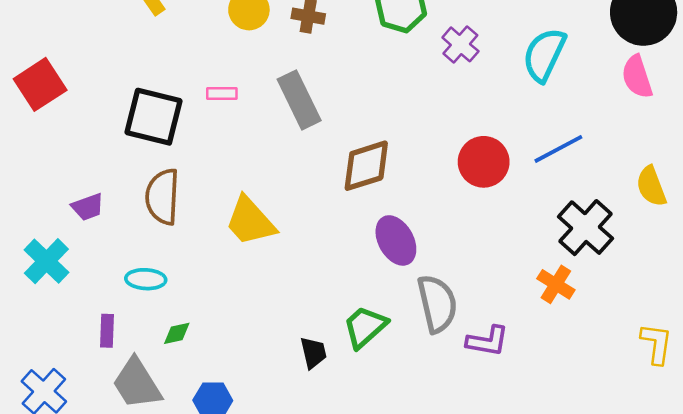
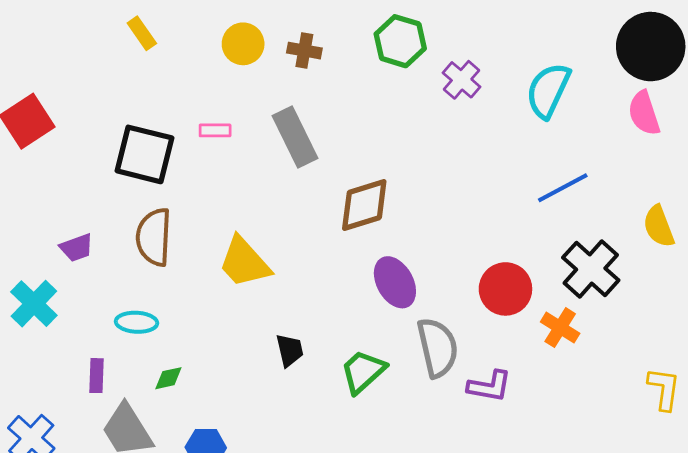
red circle: (484, 162) -> (505, 289), moved
black trapezoid: (313, 353) -> (290, 350), moved

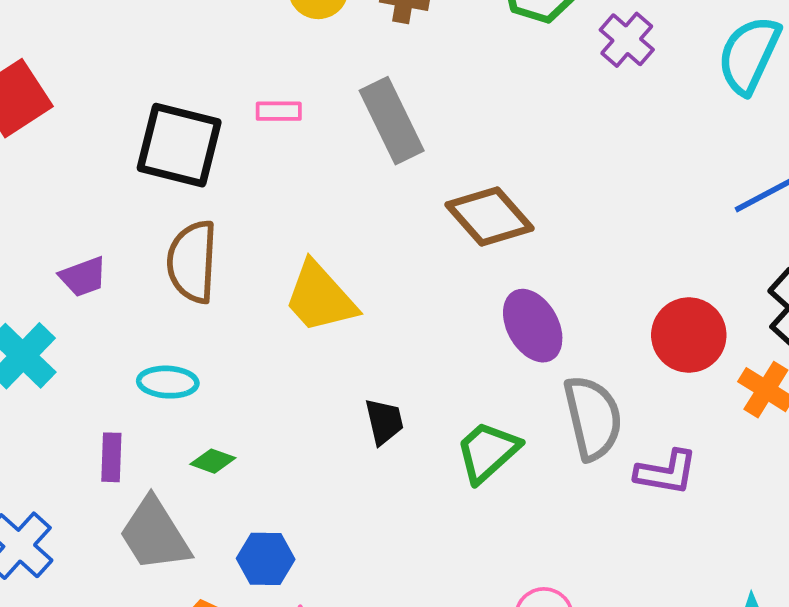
brown diamond: (364, 205) -> (489, 217), turned 66
green diamond: (168, 378) -> (213, 461), turned 32

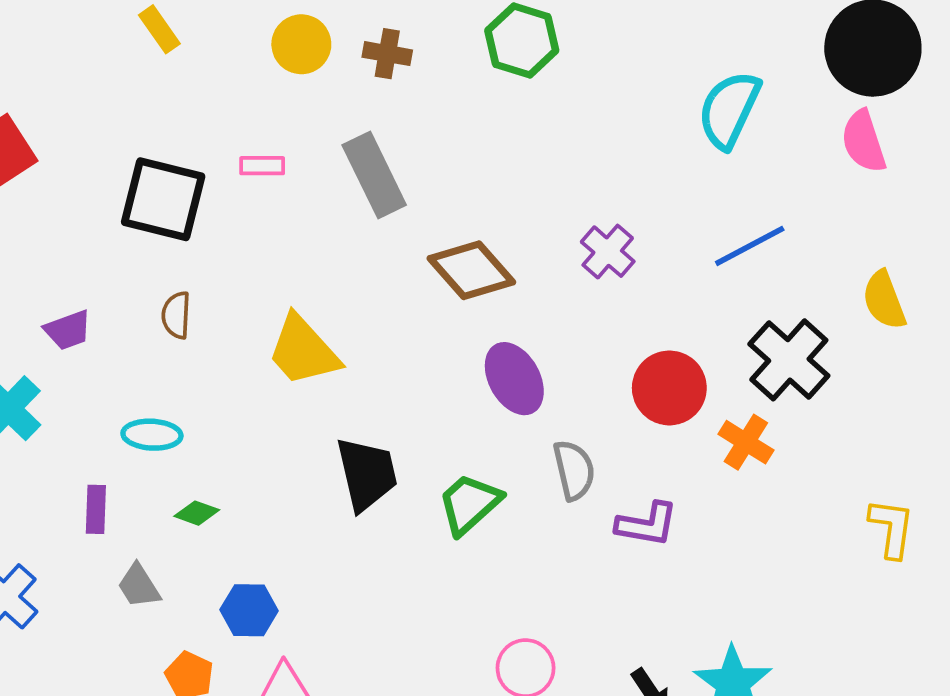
purple cross: (627, 40) -> (608, 252), moved
brown semicircle: (192, 262) -> (176, 315), size x0.6
gray semicircle: (593, 418) -> (574, 470), size x0.7
black trapezoid: (384, 422) -> (367, 474), size x1.6
gray trapezoid: (155, 534) -> (139, 586), size x0.6

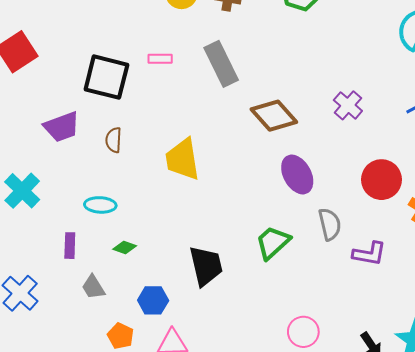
purple trapezoid: (68, 330) -> (62, 127), moved, size x1.4
yellow trapezoid: (303, 351) -> (183, 159), turned 33
black trapezoid: (367, 474) -> (206, 266), moved

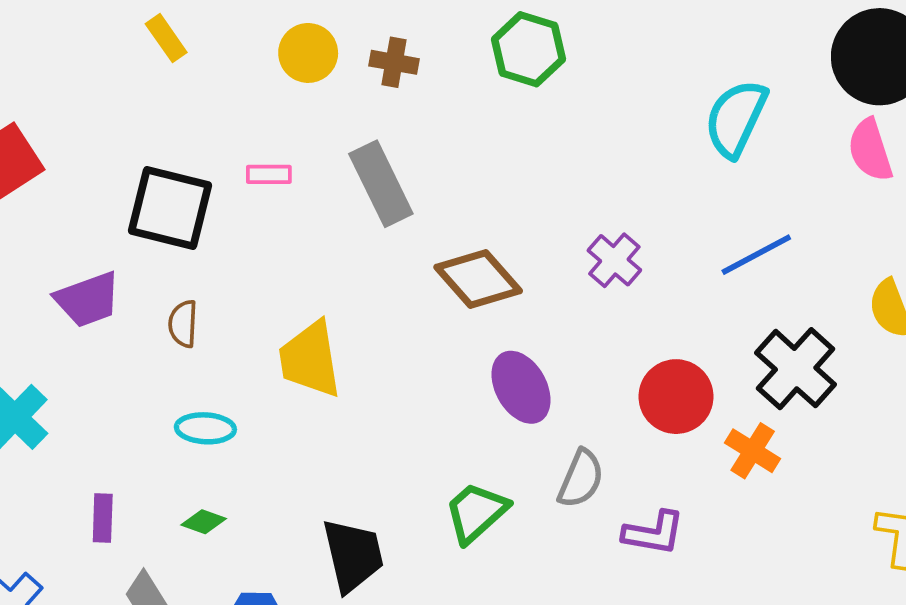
cyan ellipse: (100, 205) -> (205, 428), moved
gray semicircle: (330, 224) -> (581, 479), turned 36

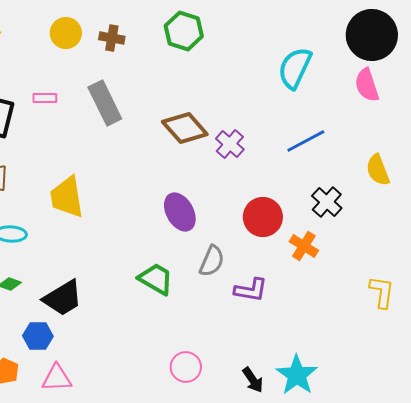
brown diamond: (478, 279) -> (185, 128), moved
black cross: (796, 369) -> (327, 202), size x0.7
green trapezoid: (476, 512) -> (156, 279), turned 72
black trapezoid: (353, 555) -> (63, 298), moved, turned 72

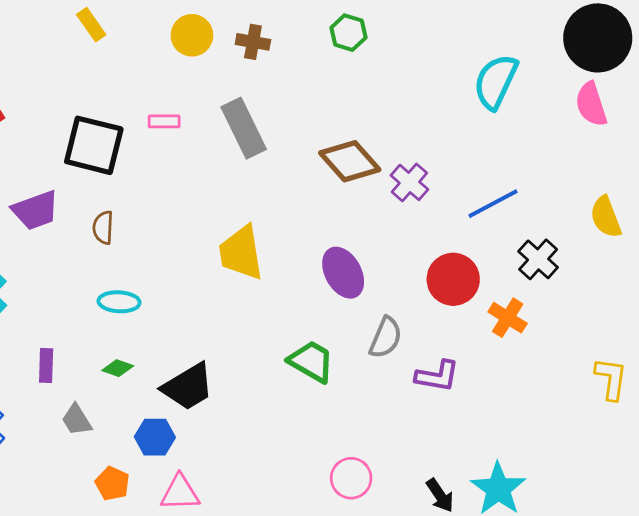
green hexagon: (184, 31) -> (348, 33), size x0.7
blue line: (306, 141) -> (493, 204), moved
yellow trapezoid: (67, 197) -> (241, 253), moved

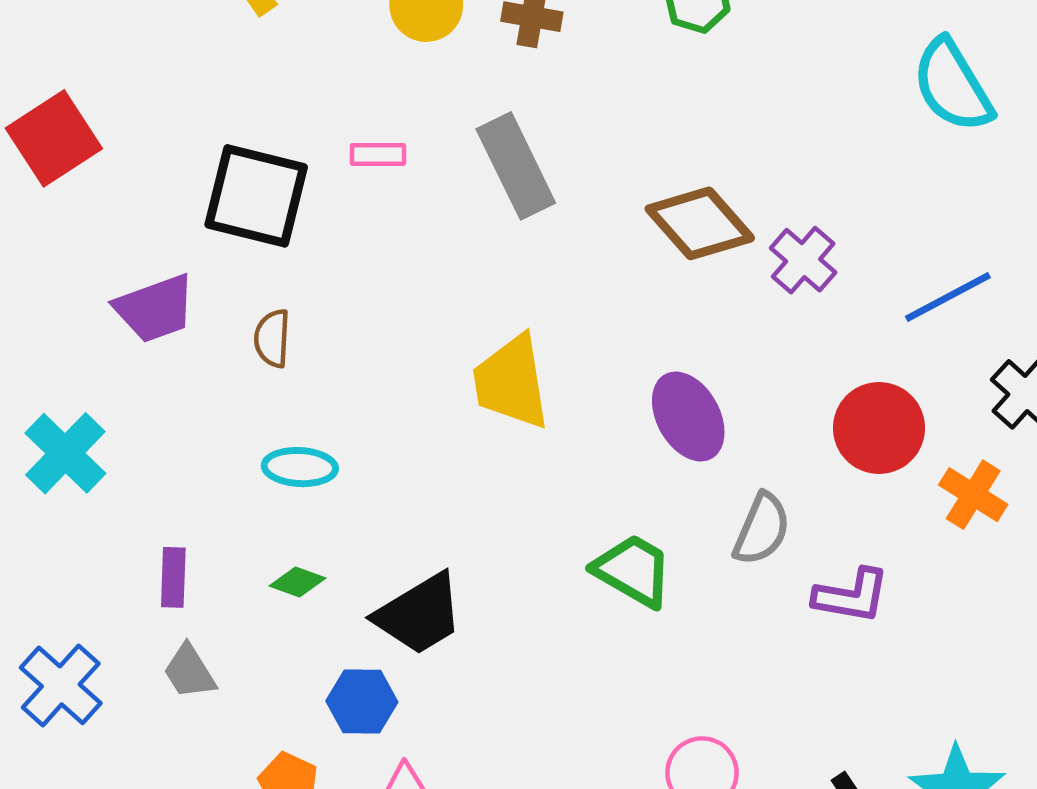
cyan semicircle: (496, 82) -> (953, 86), turned -56
gray trapezoid: (77, 420) -> (189, 672), moved

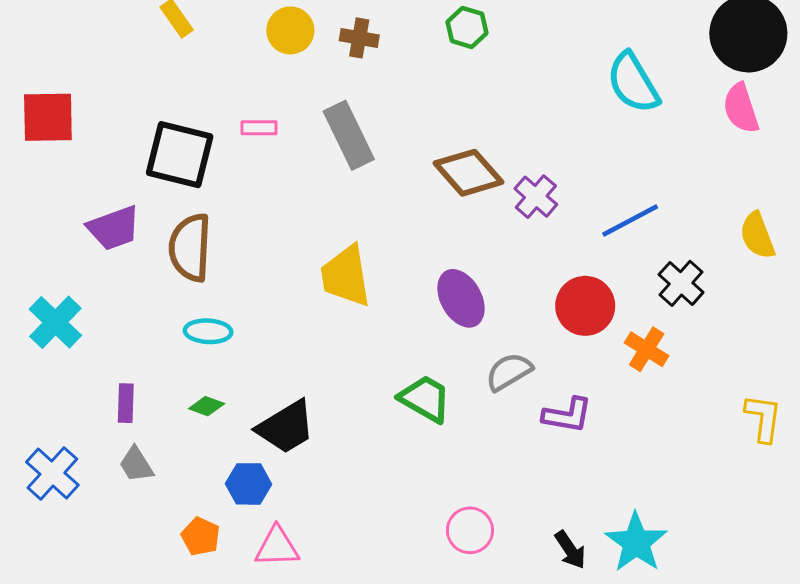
red square: (54, 138) -> (48, 117), turned 32
brown semicircle: (272, 338) -> (190, 247), size x1.8
gray semicircle: (762, 529) -> (509, 372), turned -144

